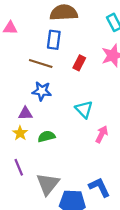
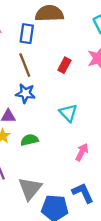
blue rectangle: (54, 40) -> (27, 34), moved
brown line: (41, 63) -> (25, 65), turned 50
pink arrow: (102, 134) -> (82, 152), moved

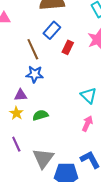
blue rectangle: (27, 34) -> (52, 30), moved, turned 36
cyan triangle: (68, 113) -> (89, 95), moved

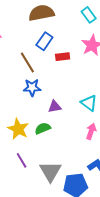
red rectangle: (68, 47) -> (63, 57), turned 64
purple triangle: (21, 95) -> (55, 107), moved
yellow star: (16, 113) -> (18, 129), size x1.5

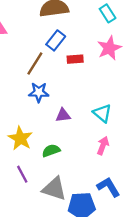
brown line: (27, 63) -> (35, 64), turned 60
green semicircle: (43, 128) -> (51, 151), moved
gray triangle: (50, 172) -> (54, 189), turned -45

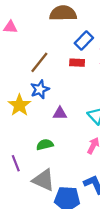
blue rectangle: (56, 40) -> (84, 40), moved
blue star: (39, 92) -> (40, 89), turned -30
yellow star: (20, 138) -> (19, 105), moved

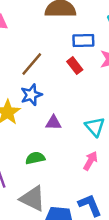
blue rectangle: (84, 40) -> (83, 41), turned 42
red rectangle: (77, 63) -> (75, 66), turned 48

